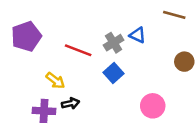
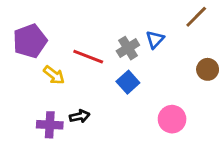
brown line: (174, 15) -> (196, 17), turned -60
blue triangle: (138, 35) -> (155, 40), turned 48
yellow arrow: (55, 81) -> (54, 75), moved

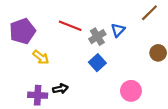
red line: (88, 57) -> (70, 26), moved

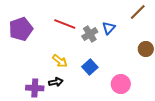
yellow arrow: (41, 57) -> (60, 61), moved
blue square: (97, 63) -> (90, 67), moved

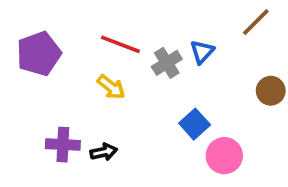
yellow arrow: (60, 61) -> (111, 87), moved
blue square: (90, 67) -> (195, 124), moved
purple cross: (35, 88) -> (63, 145), moved

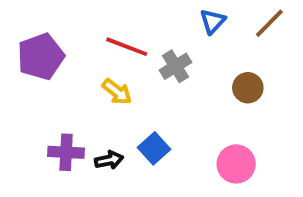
blue triangle: (202, 52) -> (213, 21), moved
brown circle: (271, 91) -> (248, 88), moved
blue square: (195, 124) -> (154, 148), moved

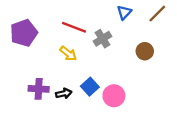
pink circle: (236, 164) -> (114, 96), moved

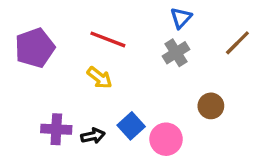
brown line: (157, 14) -> (237, 43), moved
gray cross: (103, 39) -> (176, 53), moved
brown circle: (145, 51) -> (211, 106), moved

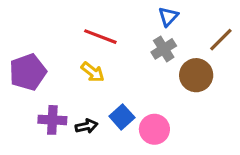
purple pentagon: (35, 48) -> (28, 72), moved
brown circle: (211, 106) -> (196, 75), moved, size x1.4

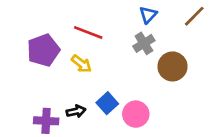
brown line: (221, 40) -> (194, 16), moved
purple pentagon: (28, 72) -> (43, 50), moved
purple cross: (52, 120) -> (46, 121), moved

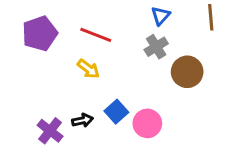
brown line: (194, 16) -> (211, 17), turned -50
purple pentagon: (43, 50) -> (40, 33), moved
purple cross: (46, 121) -> (50, 131), turned 35

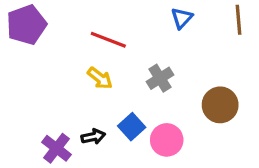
purple pentagon: (40, 33) -> (26, 25), moved
gray cross: (156, 47) -> (160, 78), moved
brown circle: (187, 72) -> (220, 105), moved

